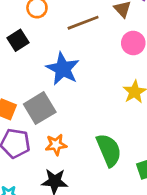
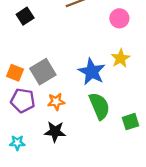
blue star: (63, 69) -> (92, 72), moved

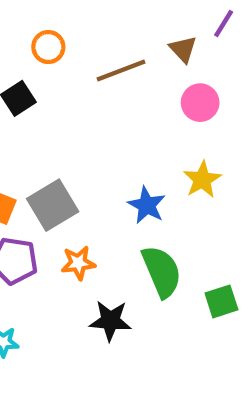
blue star: (92, 72) -> (147, 205), size x0.7
black star: (55, 132) -> (110, 321), moved

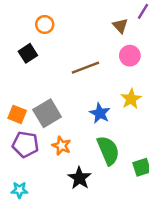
brown line: (121, 71) -> (85, 68), moved
orange star: (78, 263) -> (61, 146), turned 30
black star: (110, 321) -> (79, 178), turned 30

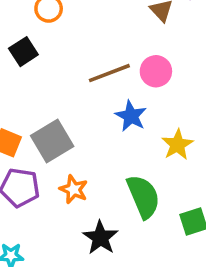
pink circle: (130, 56) -> (156, 71), moved
yellow star: (131, 99) -> (177, 145), moved
blue star: (100, 113) -> (131, 116), moved

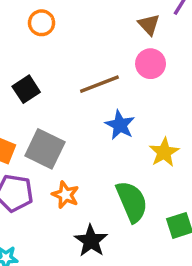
black square: (23, 52) -> (26, 89), moved
pink circle: (156, 71) -> (151, 64), moved
gray square: (52, 141) -> (45, 149), turned -33

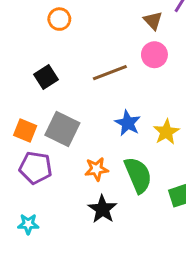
blue star: (120, 125) -> (128, 123), moved
orange star: (65, 195) -> (96, 169), moved, turned -30

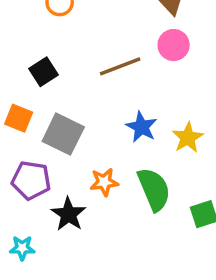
orange square: (25, 130) -> (19, 118), moved
black star: (102, 209) -> (68, 214), moved

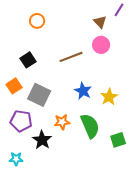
orange square: (19, 118) -> (14, 86), turned 35

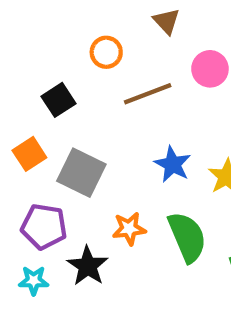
orange circle: (37, 21) -> (106, 52), moved
brown triangle: (100, 22) -> (166, 21), moved
cyan star: (16, 159) -> (34, 281), moved

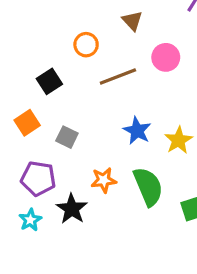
gray square: (81, 173) -> (67, 137), size x0.6
cyan star: (34, 281) -> (30, 220), turned -30

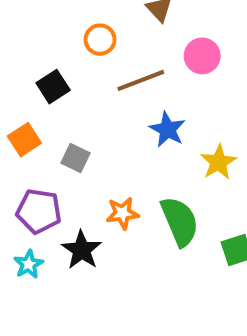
blue star: (137, 131) -> (167, 129), moved

